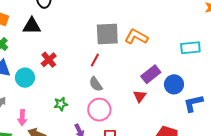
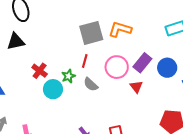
cyan circle: (25, 78) -> (53, 89), moved
green star: (61, 104) -> (68, 76), moved
pink circle: (99, 110) -> (117, 67), moved

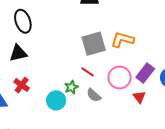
red line: (85, 61) -> (87, 72), turned -72
red cross: (40, 71) -> (22, 85), moved

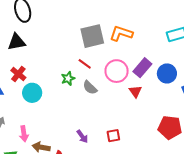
cyan circle: (56, 100) -> (32, 93), moved

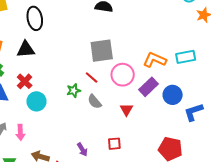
orange L-shape: (121, 33) -> (155, 60), moved
pink circle: (117, 71) -> (123, 75), moved
red triangle: (135, 91) -> (126, 110), moved
pink arrow: (24, 134) -> (20, 132), moved
red square: (113, 136) -> (114, 144), moved

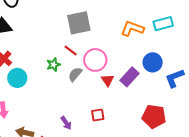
pink circle: (123, 75) -> (95, 60), moved
purple rectangle: (149, 87) -> (129, 77), moved
gray semicircle: (94, 102) -> (75, 74), turned 84

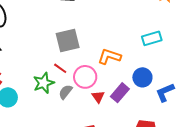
orange L-shape: (132, 29) -> (109, 57), moved
green star: (53, 65) -> (44, 83), size x1.5

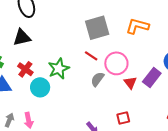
orange L-shape: (109, 57) -> (137, 26), moved
green star: (44, 83) -> (59, 69), moved

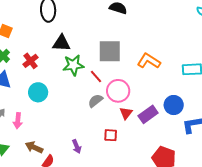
black triangle: (22, 37) -> (61, 43), moved
red cross: (25, 69) -> (31, 61), moved
green star: (59, 69) -> (73, 65), moved
red square: (123, 118) -> (111, 135), moved

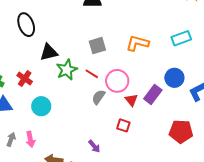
gray square: (110, 51) -> (97, 46), size x0.7
red square: (111, 135) -> (123, 125), turned 32

